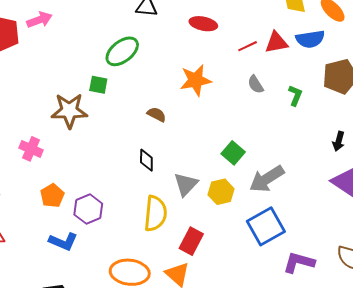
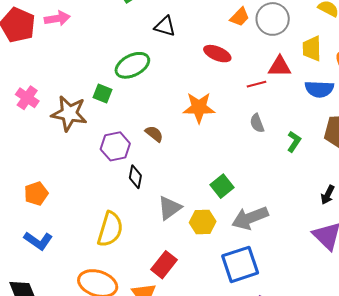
red triangle: (276, 42) -> (280, 67), moved
pink cross: (31, 149) -> (27, 98), moved
purple hexagon: (88, 209) -> (115, 146), moved
yellow semicircle: (155, 213) -> (110, 229), moved

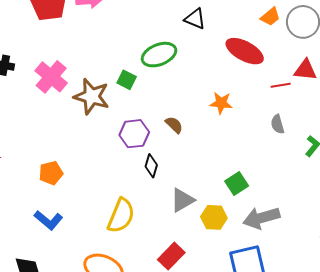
red ellipse: (217, 54) -> (245, 51), size x1.4
pink cross: (27, 98) -> (51, 77), size x1.4
orange star: (199, 108) -> (221, 103), size x0.7

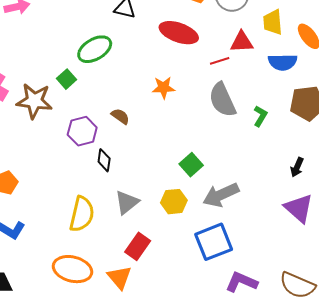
green square: (127, 80) -> (66, 79), turned 30
gray semicircle: (277, 124) -> (222, 100), size x1.8
gray triangle: (182, 200) -> (127, 202), moved

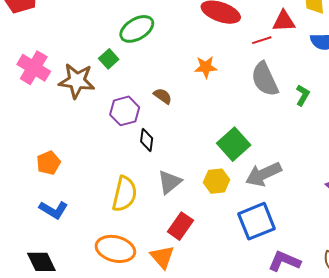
green square: (191, 165) -> (234, 144), size x1.4

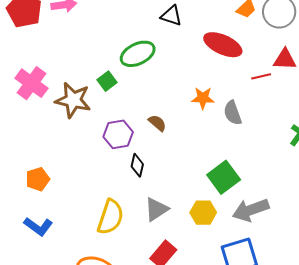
gray semicircle: (265, 79) -> (233, 113), moved, size x0.7

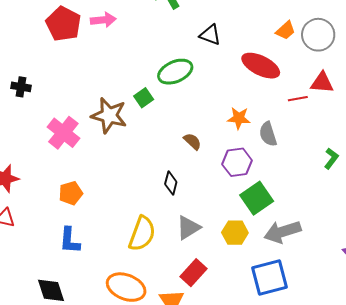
pink cross: (31, 83) -> (63, 133), moved
purple hexagon: (118, 134) -> (237, 162), moved
blue L-shape: (38, 226) -> (70, 240), turned 56

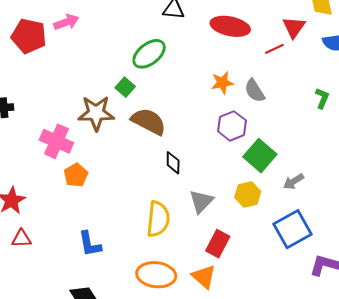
red triangle: (322, 83) -> (294, 27), turned -45
brown semicircle: (192, 141) -> (149, 121), moved, size x1.8
orange pentagon: (71, 193) -> (76, 175), moved
gray arrow: (283, 232) -> (293, 182), size x0.6

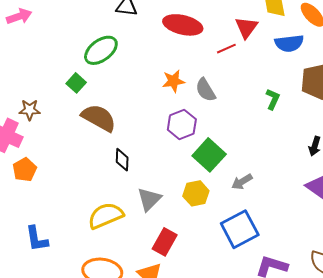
brown star: (96, 113) -> (30, 110), moved, size x0.6
yellow semicircle: (158, 219) -> (106, 216), turned -120

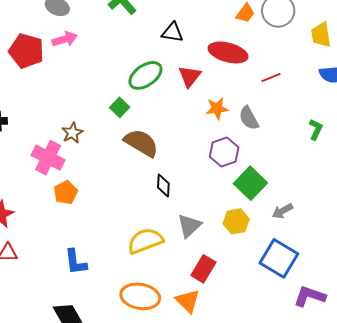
red triangle: (246, 27) -> (190, 76), moved
brown star: (30, 110) -> (72, 133), turned -30
blue square: (240, 229) -> (279, 258), turned -33

